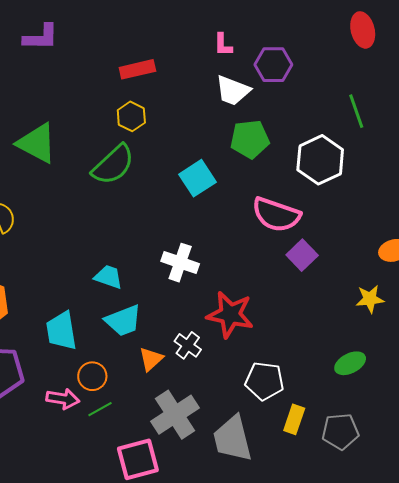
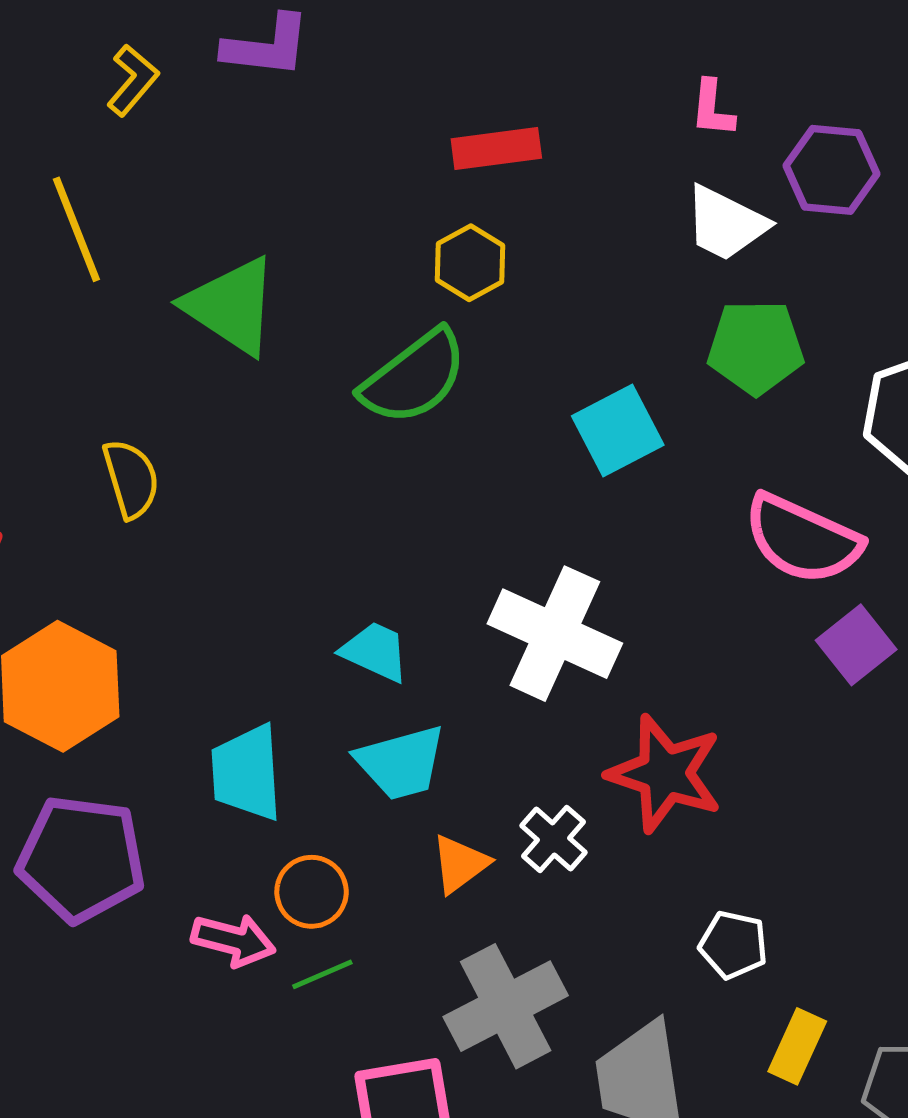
white cross: (180, 263) -> (555, 634), size x1.4
white pentagon: (264, 381) -> (733, 945), size x0.7

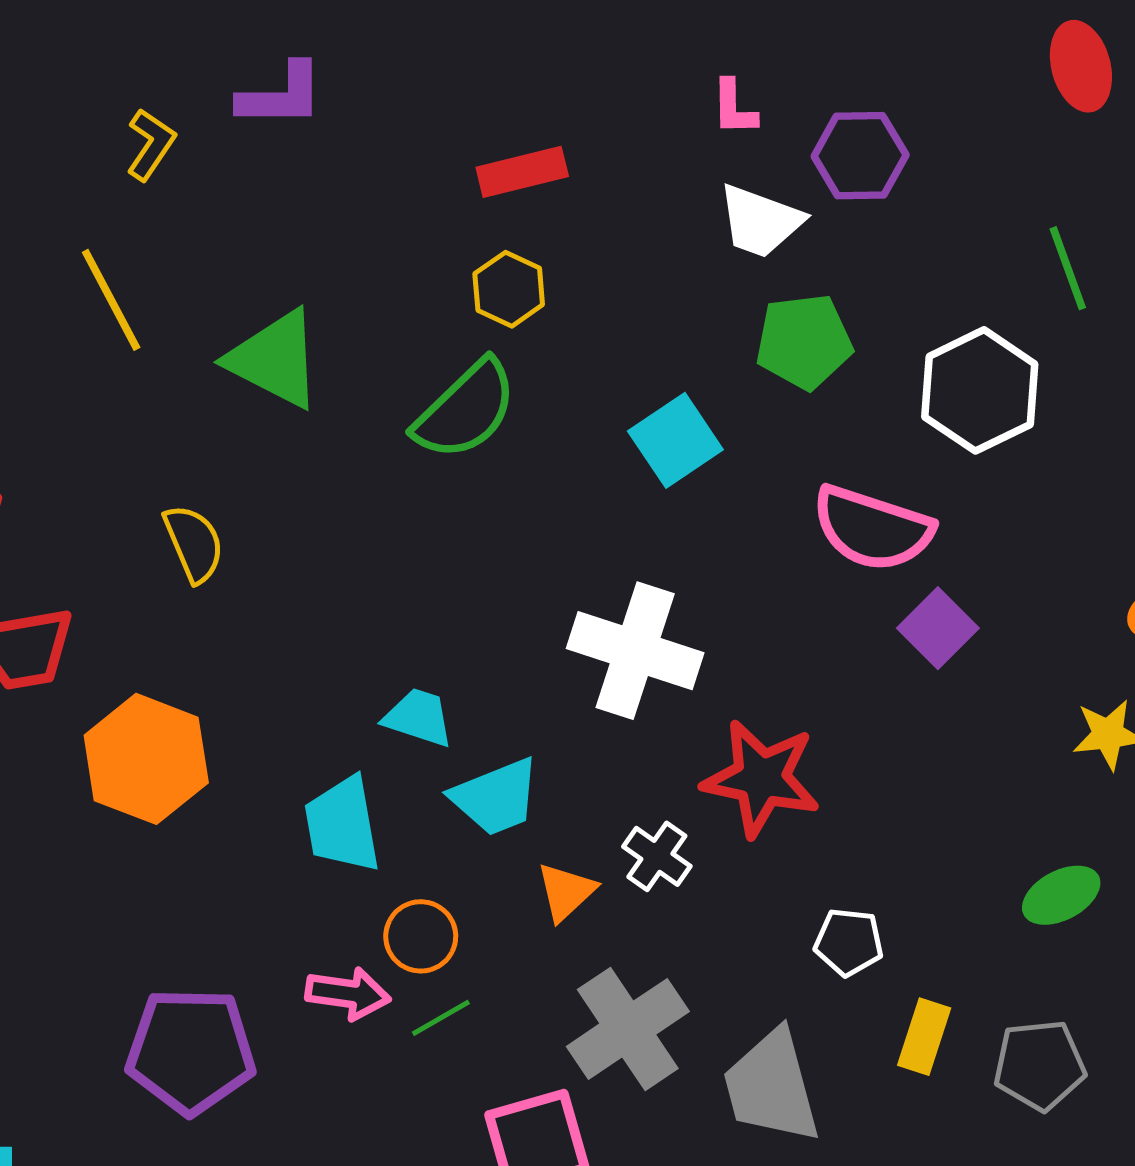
cyan trapezoid: (375, 652) -> (418, 718), moved
purple pentagon: (81, 859) -> (191, 1051), moved

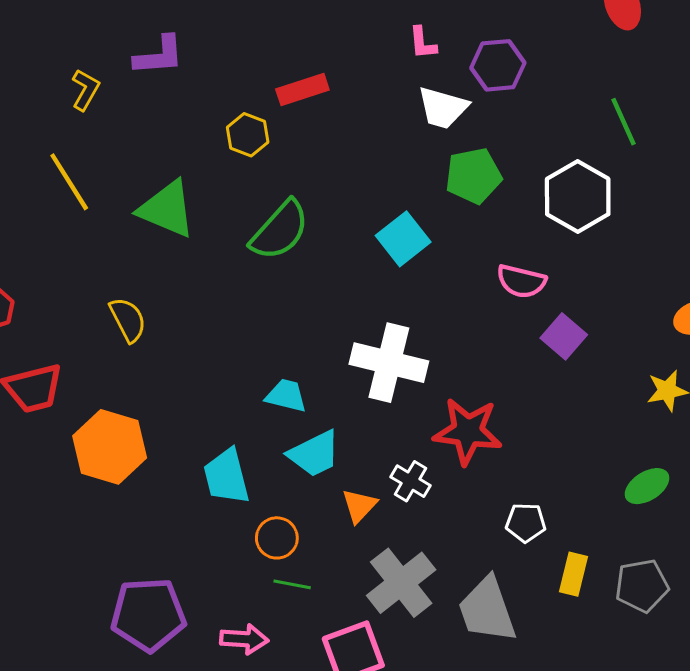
yellow hexagon: (509, 289) -> (248, 135), moved
pink semicircle: (872, 528) -> (521, 281), size x0.7
cyan trapezoid: (418, 718) -> (286, 396), moved
pink arrow: (348, 994) -> (244, 639), moved
green line: (441, 1018) -> (292, 584), turned 45

